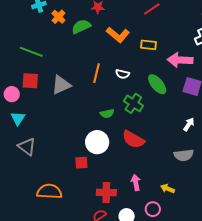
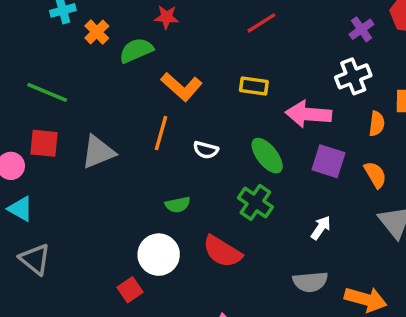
orange L-shape: (118, 35) -> (182, 87), moved
white semicircle: (122, 74) -> (206, 150), moved
green cross: (133, 103) -> (255, 202), moved
cyan triangle: (18, 118) -> (20, 209), turned -35
red square: (81, 163) -> (130, 290), turned -32

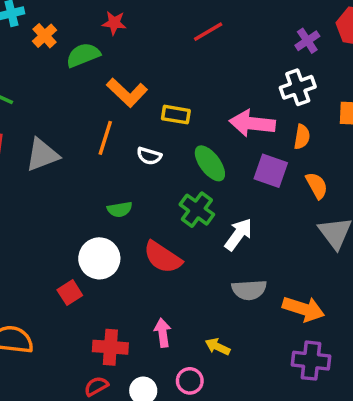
yellow rectangle: (254, 86) -> (176, 115), moved
orange semicircle: (377, 124) -> (302, 137), moved
white arrow: (321, 228) -> (238, 234), moved, size x1.4

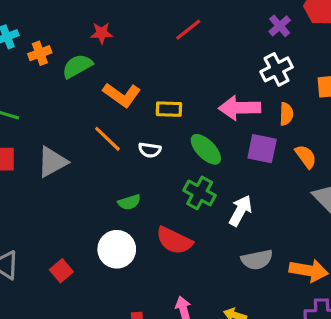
orange cross: (45, 36) -> (40, 53), turned 30
orange line: (105, 138) -> (107, 139), turned -56
red square: (70, 293) -> (61, 271), moved

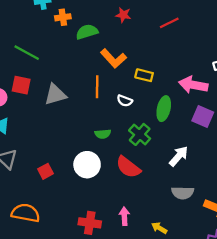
red star: (102, 33) -> (123, 15), moved
orange line: (107, 139) -> (97, 87), turned 35
green ellipse: (206, 149) -> (164, 109), turned 45
green cross: (200, 193) -> (140, 134), moved

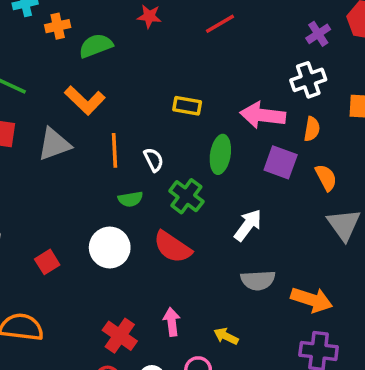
orange L-shape: (113, 58) -> (85, 100), moved
orange line: (97, 87) -> (114, 150), moved
white semicircle: (125, 101) -> (154, 160), moved, turned -133
red cross: (90, 223) -> (120, 336), turned 30

